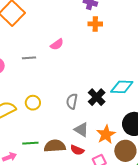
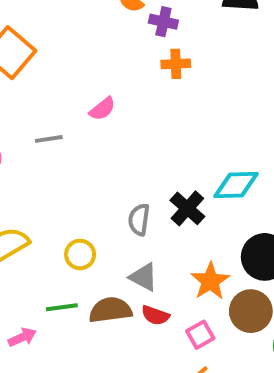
yellow circle: (33, 103) -> (80, 254), moved
gray triangle: (81, 130) -> (144, 277), moved

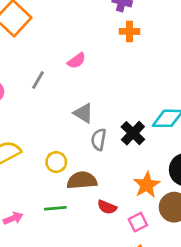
gray line: (49, 139) -> (38, 80), turned -54
gray triangle: (144, 277) -> (83, 113), moved
green line: (62, 307) -> (55, 208), moved
brown semicircle: (110, 310) -> (82, 180), moved

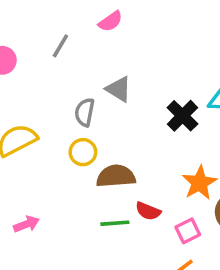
gray semicircle: (99, 139) -> (85, 112), moved
green line: (55, 208) -> (115, 223), moved

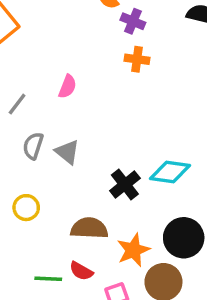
pink semicircle: (111, 21) -> (67, 87), turned -40
gray semicircle: (85, 112) -> (33, 146), moved
brown semicircle: (116, 176) -> (89, 228), moved

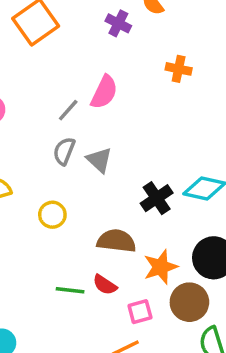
purple cross: (133, 21) -> (118, 23), moved
pink semicircle: (67, 87) -> (104, 92), size x1.4
gray line: (17, 104) -> (68, 110), moved

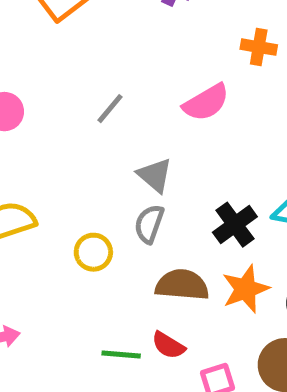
pink semicircle: (104, 92) -> (206, 102), moved, turned 36
gray semicircle: (64, 151) -> (149, 224), moved
orange star: (161, 267) -> (246, 289), moved

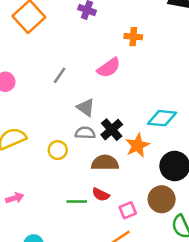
gray semicircle: (149, 224) -> (85, 133), turned 78
black cross: (235, 225) -> (112, 130), moved
orange star: (246, 289) -> (137, 145), moved

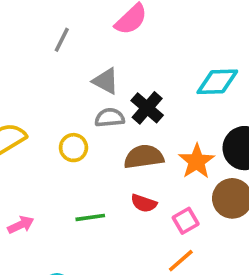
orange star: (137, 145) -> (197, 161), moved
green line: (77, 201) -> (90, 217), moved

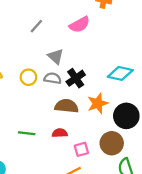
yellow circle: (73, 148) -> (28, 77), moved
orange star: (197, 161) -> (98, 103), moved
red semicircle: (144, 203) -> (60, 133), turned 144

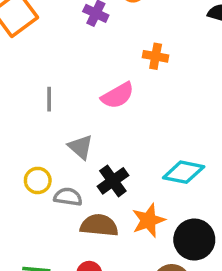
gray line: (36, 26) -> (49, 99), turned -40
gray semicircle: (53, 78) -> (68, 197), moved

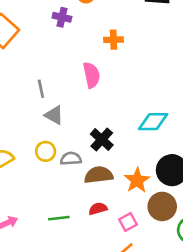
pink semicircle: (118, 95) -> (91, 75), turned -60
gray triangle: (80, 147) -> (54, 115), moved
orange star: (148, 220) -> (137, 180), moved

